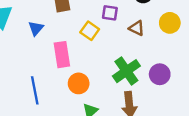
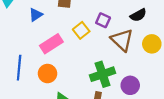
brown triangle: (137, 28) -> (122, 40), size x1.6
pink rectangle: (62, 55) -> (51, 44), turned 50
orange circle: (79, 83) -> (48, 74), moved

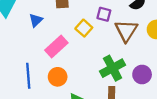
brown triangle: (122, 40) -> (126, 31), turned 30

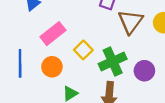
yellow square: (84, 28) -> (83, 50), moved

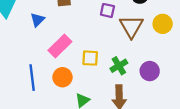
yellow square: (83, 50) -> (90, 58), turned -36
green cross: (113, 61) -> (119, 66), size x0.7

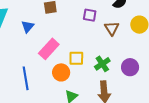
brown triangle: (131, 26) -> (112, 28), size x0.7
orange circle: (62, 77) -> (61, 72), moved

